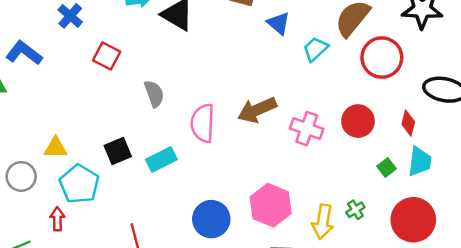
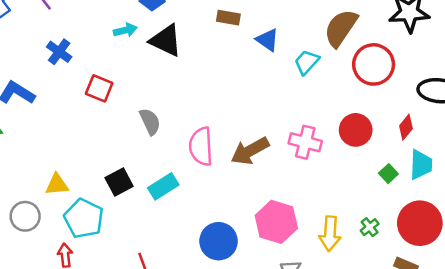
brown arrow: (257, 110) -> (250, 151), moved
red diamond: (408, 123) -> (406, 127), turned 30
green cross: (355, 210) -> (370, 227), moved

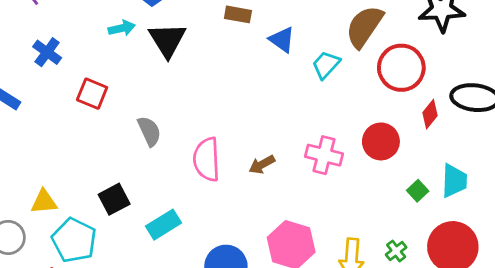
black triangle: (166, 40) -> (167, 40), turned 33
red diamond: (406, 127) -> (430, 114), moved
brown arrow: (250, 151) -> (262, 165), size x0.6
cyan rectangle: (163, 186) -> (163, 225), moved

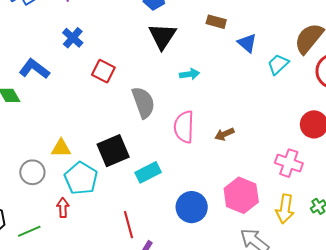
cyan arrow: (122, 28) -> (190, 74), moved
gray semicircle: (149, 131) -> (143, 102), size x1.4
pink cross: (324, 155) -> (289, 163), moved
black square: (114, 199) -> (113, 151), size x1.4

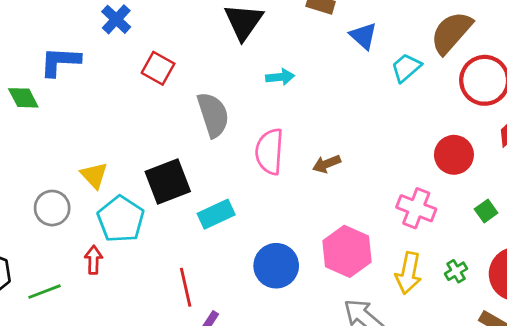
blue L-shape: (34, 69) -> (60, 61), turned -36
yellow triangle: (61, 148) -> (94, 175), turned 45

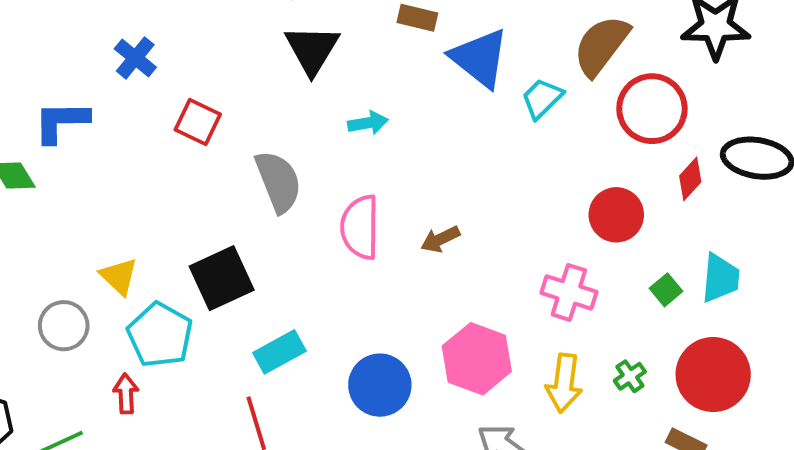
blue triangle: (363, 36) -> (480, 58), size x1.6
cyan rectangle: (216, 214) -> (279, 352), moved

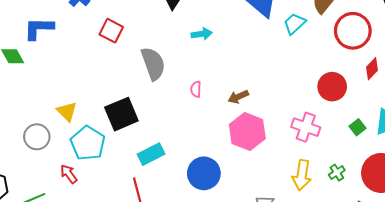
pink semicircle: (360, 227) -> (196, 89), size x0.5
pink hexagon: (477, 359) -> (247, 132), moved
red arrow: (126, 394) -> (69, 174), turned -36

